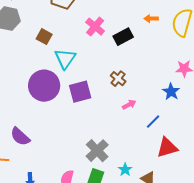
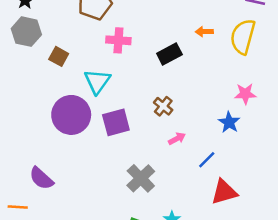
pink cross: (95, 27) -> (118, 40), moved, turned -36
brown square: (44, 37) -> (59, 56), moved
gray cross: (97, 151) -> (141, 178), moved

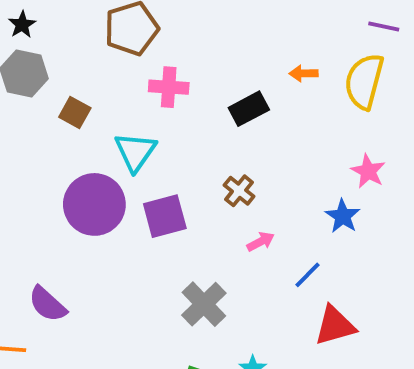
pink star: (245, 94) -> (368, 171), turned 30

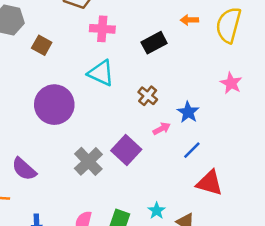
cyan triangle: (135, 152) -> (101, 73), moved, turned -40
purple square: (165, 216) -> (126, 150), moved, turned -32
blue star: (343, 216) -> (188, 112), moved
gray cross: (204, 304) -> (88, 161), moved
red triangle: (335, 326) -> (210, 183), turned 32

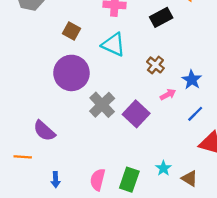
brown square: (42, 45) -> (71, 31), moved
gray cross: (88, 161) -> (102, 105), moved

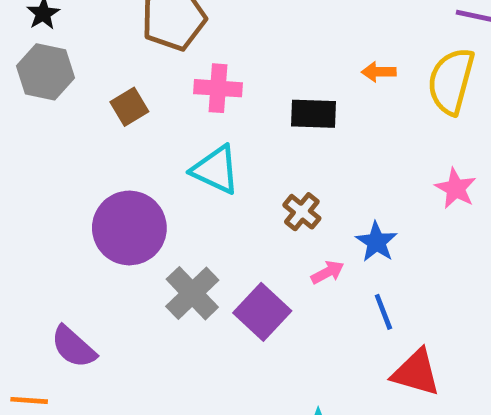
black rectangle: (161, 17) -> (314, 114), turned 30
brown square: (71, 31) -> (129, 107), moved, turned 30
blue line: (195, 114) -> (383, 312), turned -66

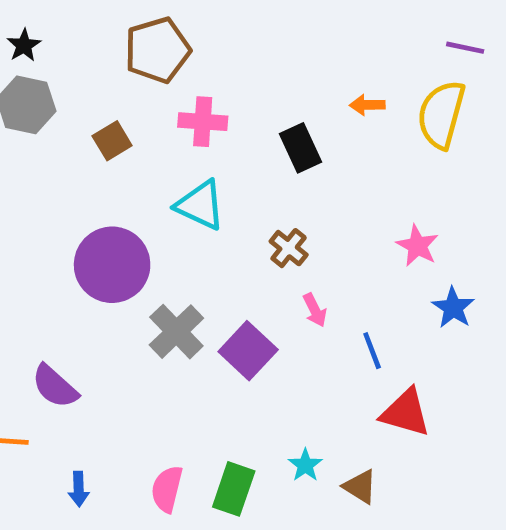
black rectangle: (314, 114) -> (301, 148), turned 63
pink star: (456, 188) -> (417, 246), moved
blue star: (376, 242) -> (453, 308), moved
pink arrow: (327, 272) -> (315, 310), turned 92

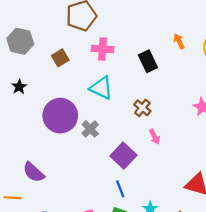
black star: (24, 45) -> (19, 87), moved
orange arrow: (367, 105) -> (179, 41), turned 64
gray cross: (176, 332) -> (90, 129), moved, size x0.7
blue line: (372, 351) -> (120, 189), moved

